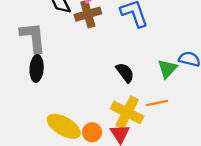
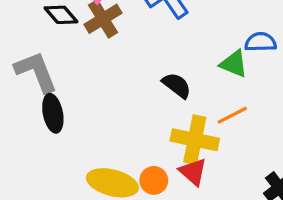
green triangle: (167, 69) -> (234, 64), turned -35

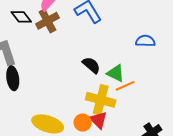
green triangle: (234, 64) -> (116, 73), moved
orange circle: (154, 180) -> (83, 123), moved

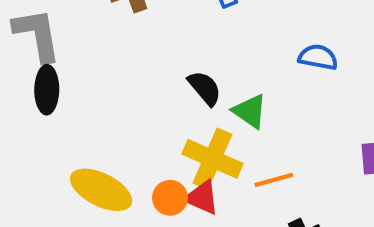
orange line: (125, 86) -> (274, 180), moved
red triangle: (98, 120) -> (202, 197), turned -30

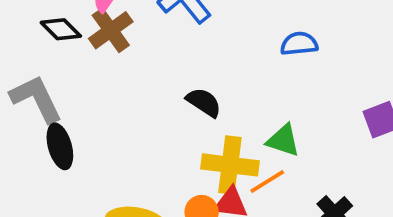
green triangle: (250, 111) -> (283, 140), moved
orange line: (274, 180) -> (267, 181), moved

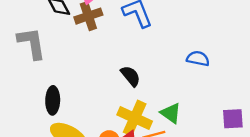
black ellipse: (60, 146) -> (53, 100), moved

